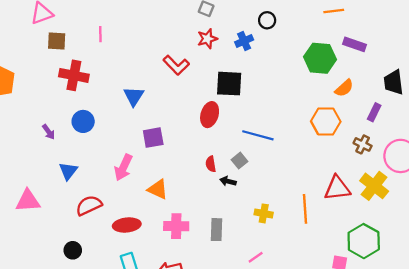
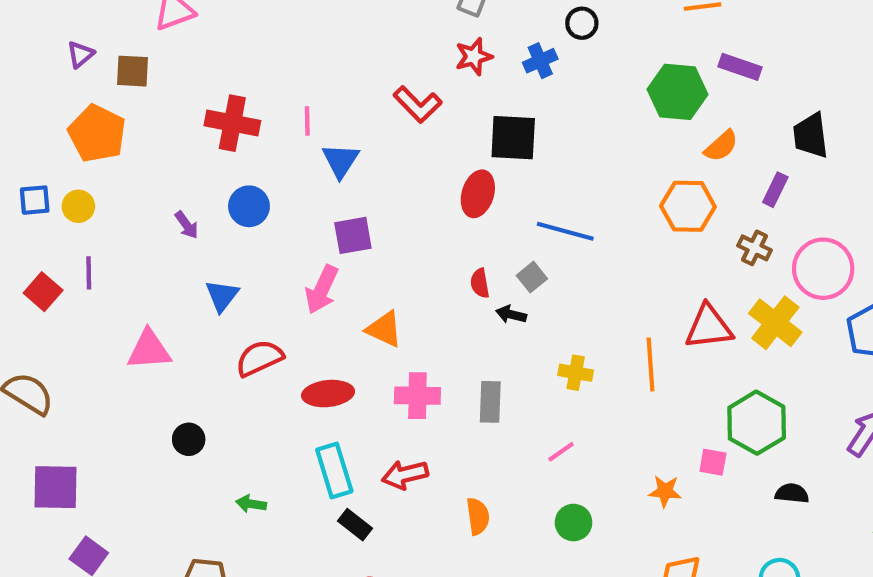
pink line: (100, 34) -> (307, 121), moved
brown square: (57, 41) -> (132, 71), moved
purple square: (153, 138) -> (353, 235), moved
black circle: (73, 250) -> (189, 439), moved

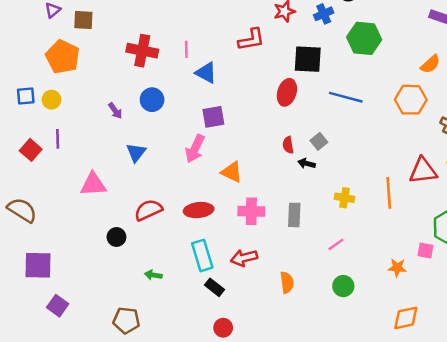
green hexagon: (678, 92) -> (364, 38), moved
red L-shape: (417, 104) -> (251, 40), turned -56
blue triangle: (341, 161) -> (206, 73), turned -35
blue line: (565, 231) -> (346, 97), moved
red semicircle: (259, 358) -> (148, 210), moved

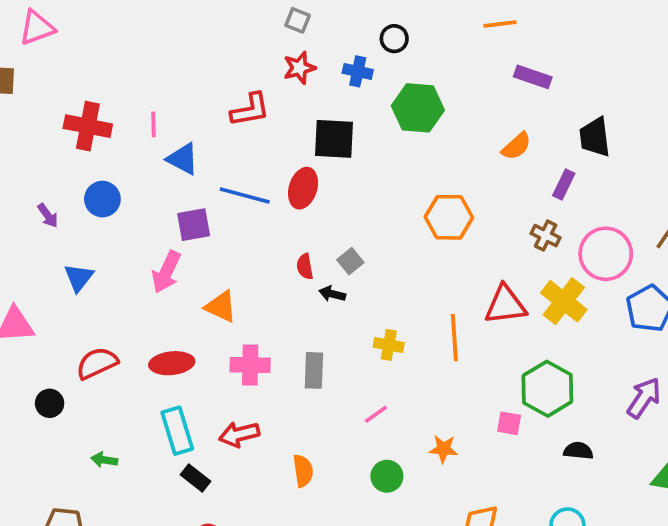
blue cross: (324, 14) -> (358, 71), turned 36
blue line: (346, 97) -> (245, 195), moved
orange hexagon: (411, 100) -> (449, 217), moved
orange star: (397, 268) -> (443, 449), moved

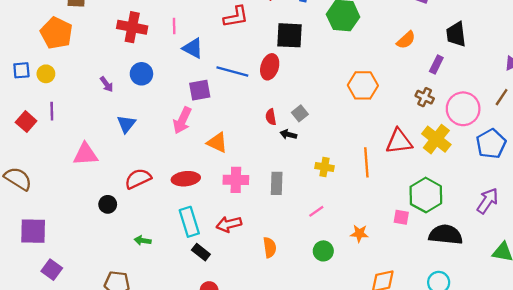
black semicircle: (578, 451) -> (446, 235), size x1.8

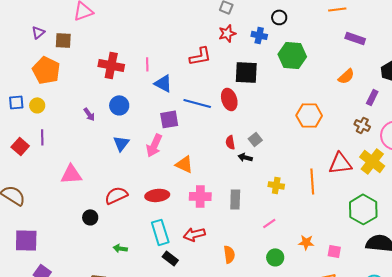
red ellipse: (270, 67) -> (229, 99), turned -35
blue triangle: (126, 124) -> (121, 143), moved
pink square: (401, 217) -> (334, 251), moved

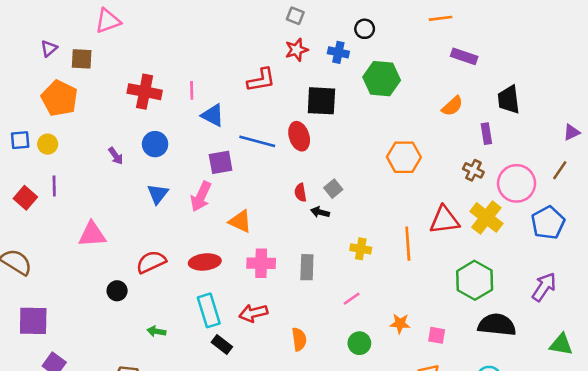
purple rectangle: (372, 97) -> (486, 134), turned -35

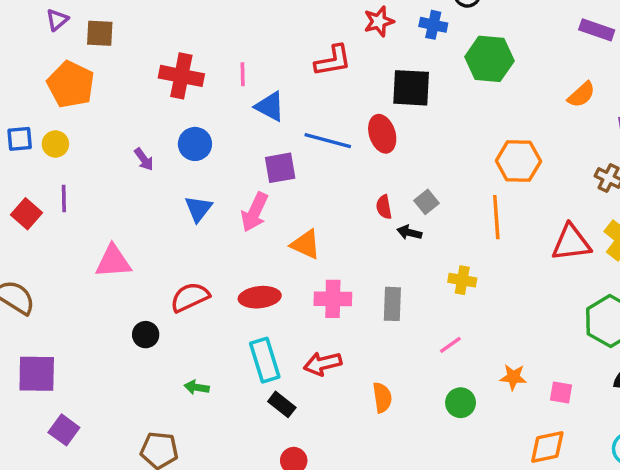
orange line: (408, 244) -> (496, 217), moved

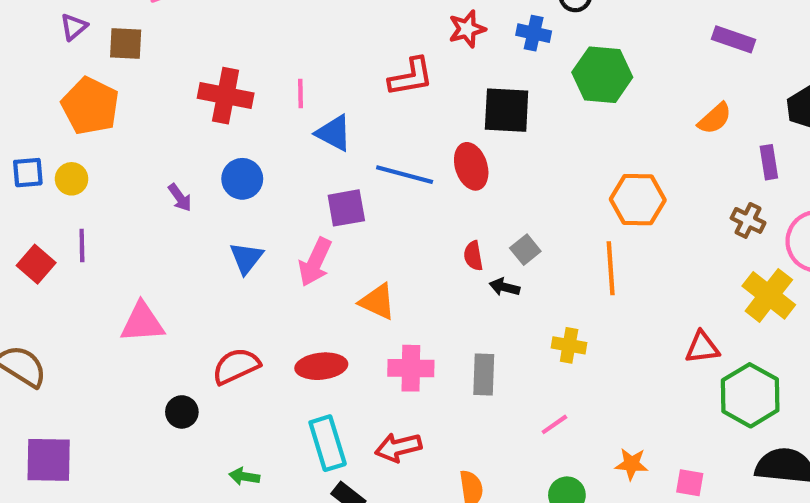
red triangle: (571, 243) -> (702, 347), moved, size x0.7

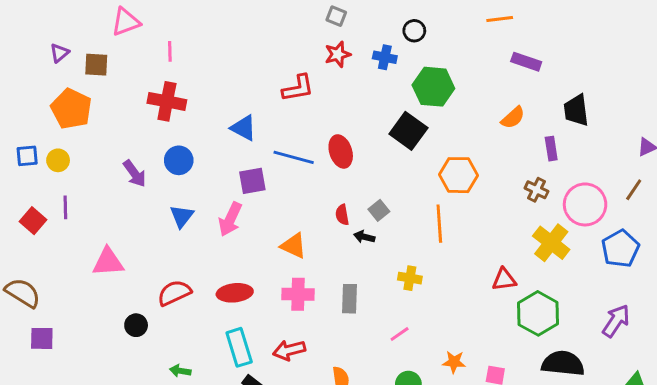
pink line: (301, 93) -> (170, 51), moved
black square: (507, 110) -> (408, 131), moved, turned 33
purple arrow: (180, 198) -> (135, 174), size x1.4
orange triangle: (378, 302) -> (294, 246), moved
purple square: (49, 460) -> (42, 338), moved, size x0.7

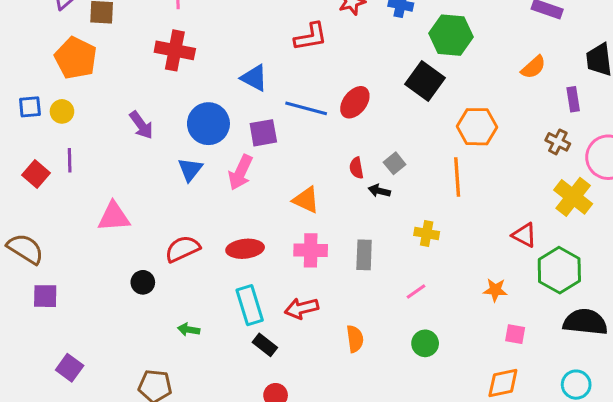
red ellipse: (341, 151) -> (355, 102), turned 56
blue circle: (179, 160) -> (208, 124), moved, size x1.4
red triangle: (504, 280) -> (524, 235), turned 35
orange star: (454, 362) -> (495, 290), moved

